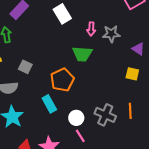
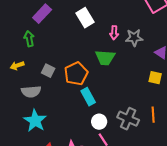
orange pentagon: (62, 80) -> (76, 74), moved
cyan rectangle: (49, 104) -> (88, 97), moved

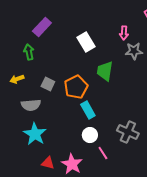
white rectangle: (85, 18) -> (86, 42), moved
pink arrow: (114, 33) -> (124, 33), moved
green trapezoid: (105, 58) -> (105, 71), turned 95
white circle: (99, 122) -> (90, 135), moved

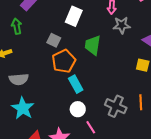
white rectangle: (86, 42) -> (74, 16), turned 54
gray square: (48, 84) -> (54, 40), moved

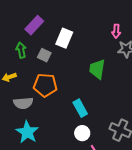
white rectangle: (74, 16) -> (64, 38), moved
gray square: (54, 40) -> (44, 55), moved
orange pentagon: (64, 61) -> (45, 85), moved, turned 30

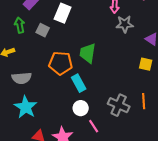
green trapezoid: (97, 69) -> (88, 53), moved
orange pentagon: (45, 85) -> (61, 63), moved

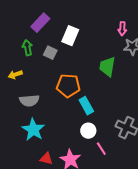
green trapezoid: (88, 53) -> (107, 67), moved

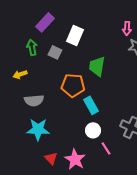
green trapezoid: (107, 67) -> (97, 66), moved
cyan star: (33, 130) -> (38, 129), turned -30
red triangle: (46, 159) -> (51, 158), turned 32

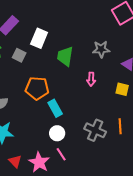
pink arrow: (127, 28) -> (91, 79), moved
green trapezoid: (97, 66) -> (65, 56), moved
pink line: (106, 148) -> (61, 154), moved

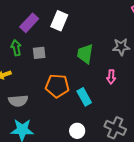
white rectangle: (39, 38) -> (59, 21), moved
gray square: (19, 55) -> (39, 53), turned -32
cyan rectangle: (55, 108) -> (84, 97), moved

